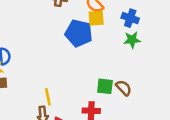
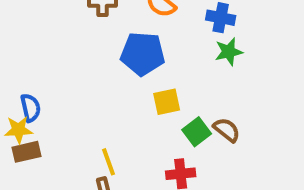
yellow square: (96, 18) -> (167, 102), moved
green square: (105, 86) -> (197, 132), turned -35

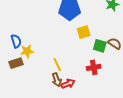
yellow star: (19, 130) -> (27, 51), moved
green square: (197, 132) -> (100, 46), turned -32

